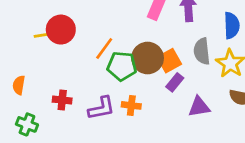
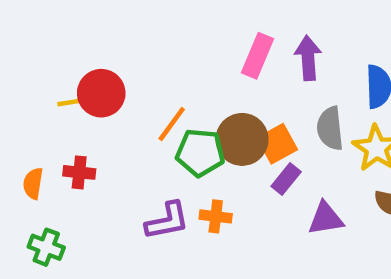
red cross: (62, 100) -> (79, 172), moved

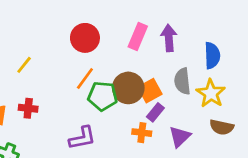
red circle: (101, 93) -> (85, 38), moved
yellow line: (73, 102) -> (24, 65), turned -42
orange cross: (216, 216) -> (142, 133), moved
purple triangle: (326, 219) -> (180, 137), turned -35

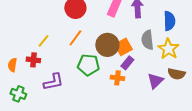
yellow line: (24, 65) -> (43, 41), moved
green pentagon: (103, 96) -> (88, 65), moved
purple triangle: (180, 137) -> (155, 81), moved
purple L-shape: (82, 138) -> (53, 82), moved

